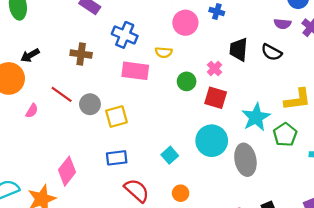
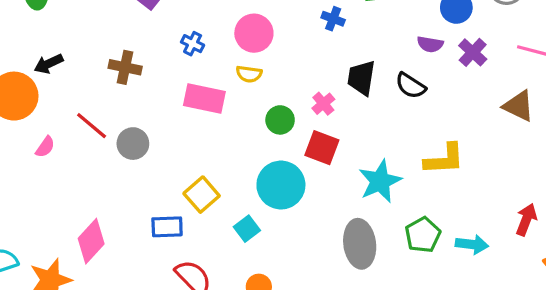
pink circle: (185, 23) -> (254, 33), moved
blue cross: (125, 35) -> (193, 44), size x0.6
yellow square: (116, 117) -> (202, 195), moved, turned -30
green pentagon: (285, 135) -> (423, 235), moved
cyan circle: (212, 141) -> (281, 185), moved

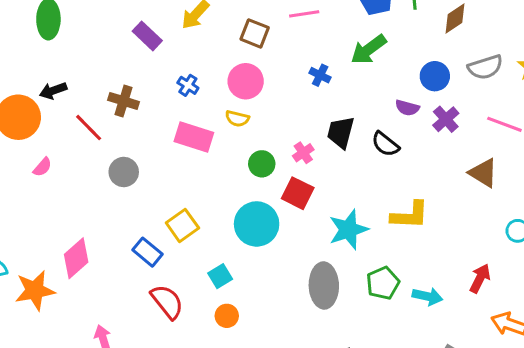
red line: (92, 126) -> (89, 128), moved
blue rectangle: (167, 227) -> (148, 252), turned 36
cyan square: (247, 229) -> (220, 276), moved

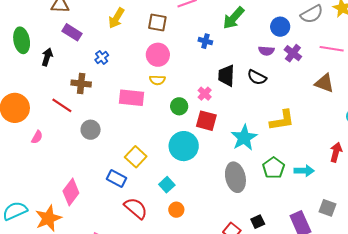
purple rectangle: (147, 36) -> (72, 32), moved
blue cross: (188, 85) -> (102, 57), moved, turned 32
black arrow: (53, 91) -> (47, 57), moved, turned 138

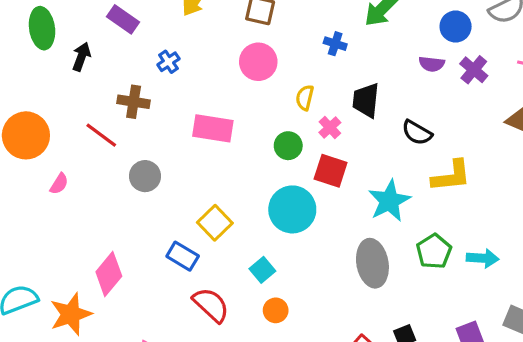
black semicircle: (257, 77) -> (417, 133), moved
yellow semicircle: (157, 80) -> (305, 98), moved, turned 98

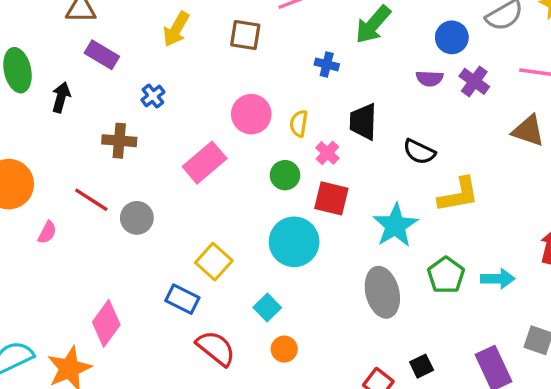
pink circle: (258, 62) -> (251, 114), moved
pink rectangle: (213, 128) -> (205, 163), turned -45
red line: (101, 135) -> (91, 200), moved

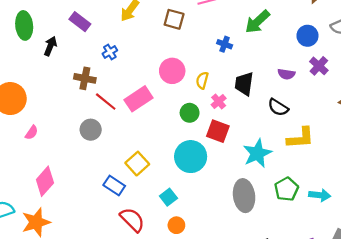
purple semicircle: (430, 78) -> (286, 74), moved
red line: (91, 200) -> (106, 102), moved
pink diamond: (106, 323) -> (45, 181), moved

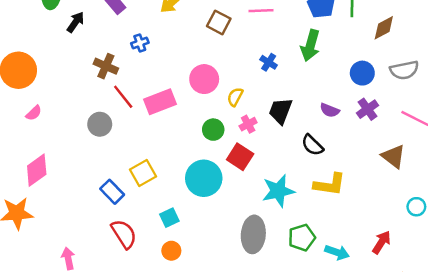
green arrow: (257, 22) -> (310, 45), turned -44

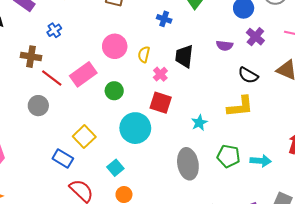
green circle: (213, 130) -> (114, 91), moved
black semicircle: (312, 145) -> (248, 75), moved
cyan star: (278, 191) -> (199, 123), size x0.6
green pentagon: (302, 238) -> (229, 156), turned -30

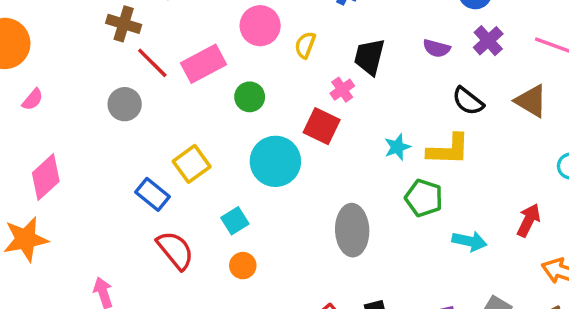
pink cross: (160, 74) -> (342, 90), moved
cyan star: (199, 123) -> (397, 147), moved
green pentagon: (229, 156) -> (424, 198), moved

